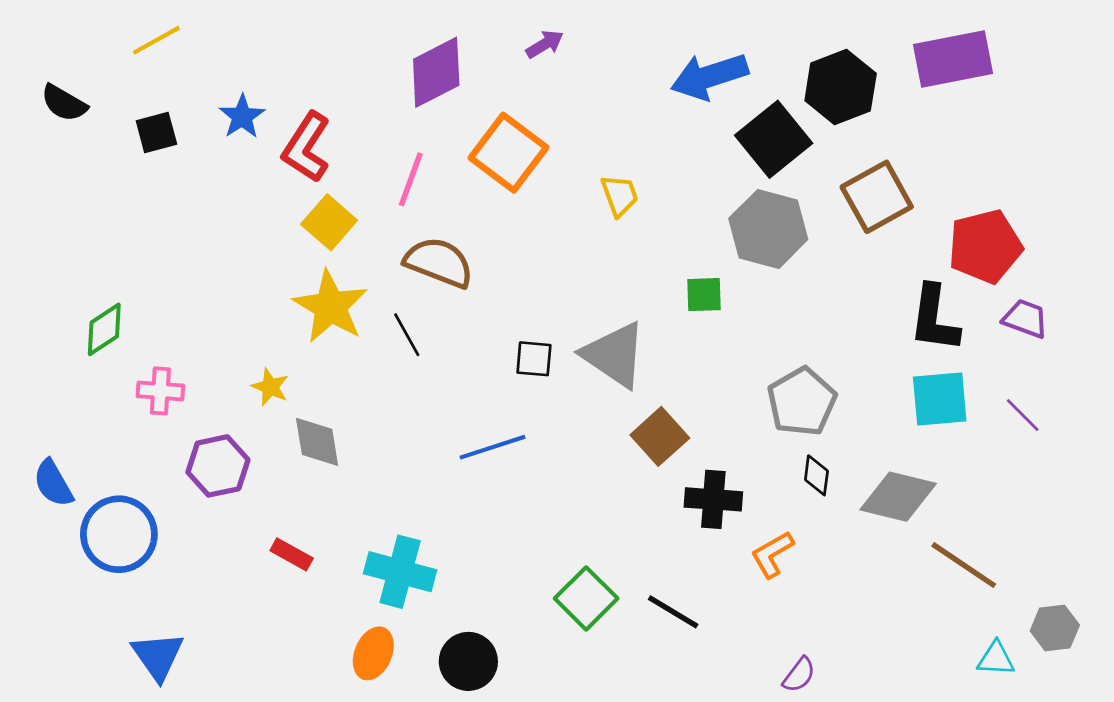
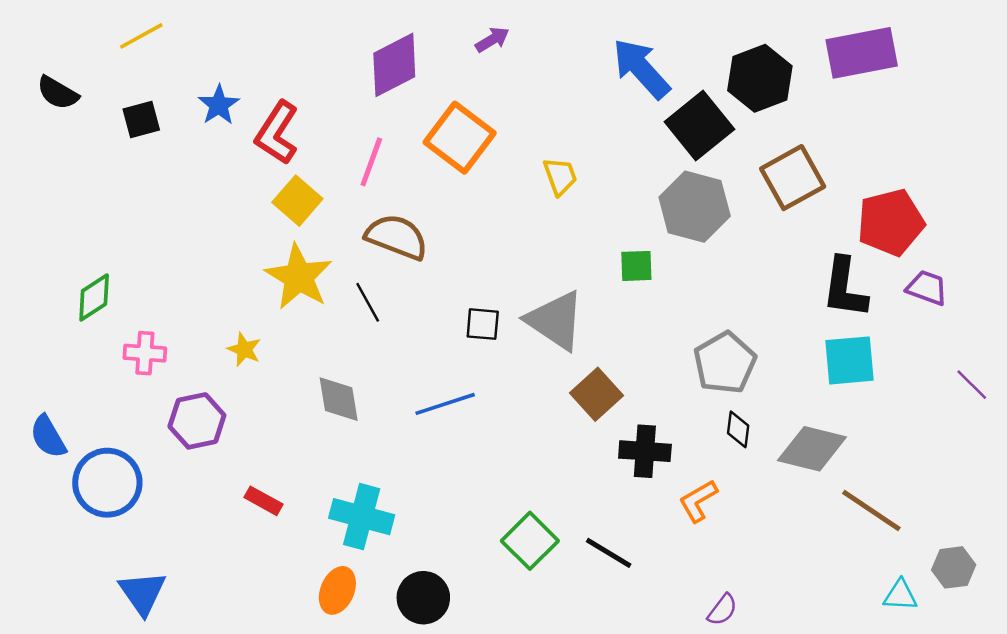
blue arrow: (709, 76) -> (641, 69), turned 66
purple line: (1023, 415) -> (972, 385), moved
gray diamond: (317, 442) -> (339, 399), moved

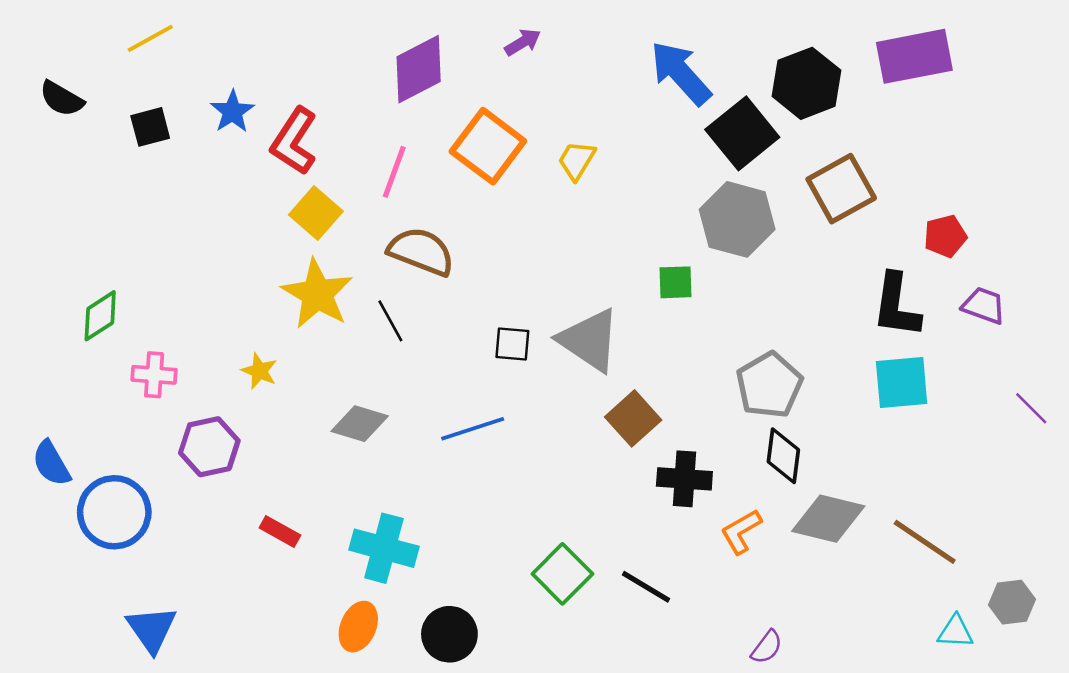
yellow trapezoid: (560, 176) -> (577, 160), moved, turned -129
red pentagon: (891, 222) -> (945, 236), size x0.6
gray diamond: (339, 399) -> (360, 424), turned -64
black diamond: (738, 429) -> (783, 456), size x1.4
gray diamond: (812, 449) -> (828, 519), moved

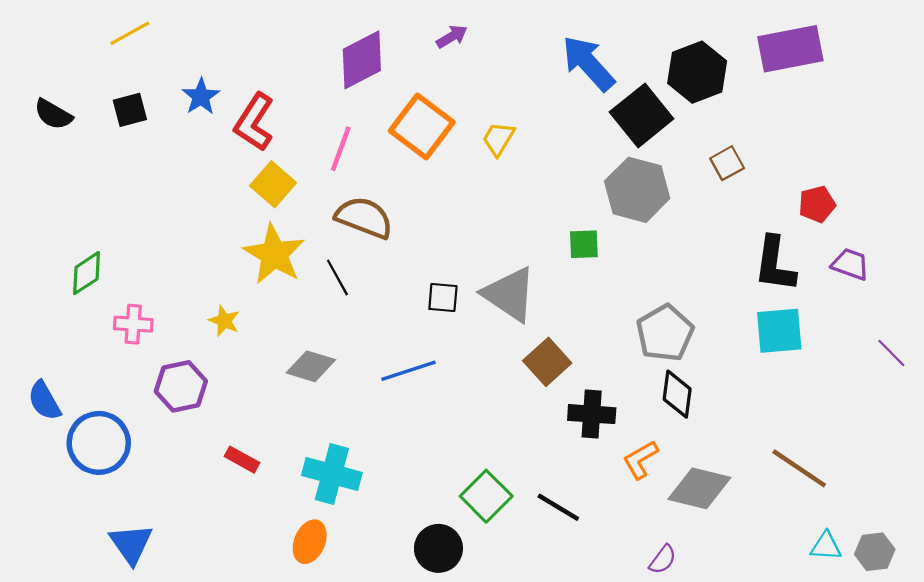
black semicircle: (62, 99) -> (53, 114), moved
brown square: (841, 189) -> (727, 163), size x0.6
gray diamond: (828, 519) -> (699, 488), moved
gray hexagon: (1012, 602) -> (875, 552), moved
black circle: (449, 634) -> (438, 548), moved

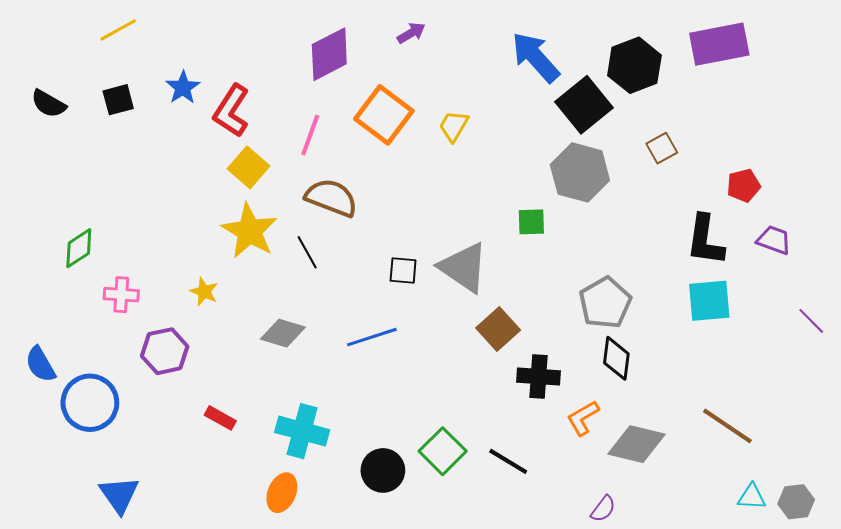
black circle: (438, 548) -> (383, 470), moved

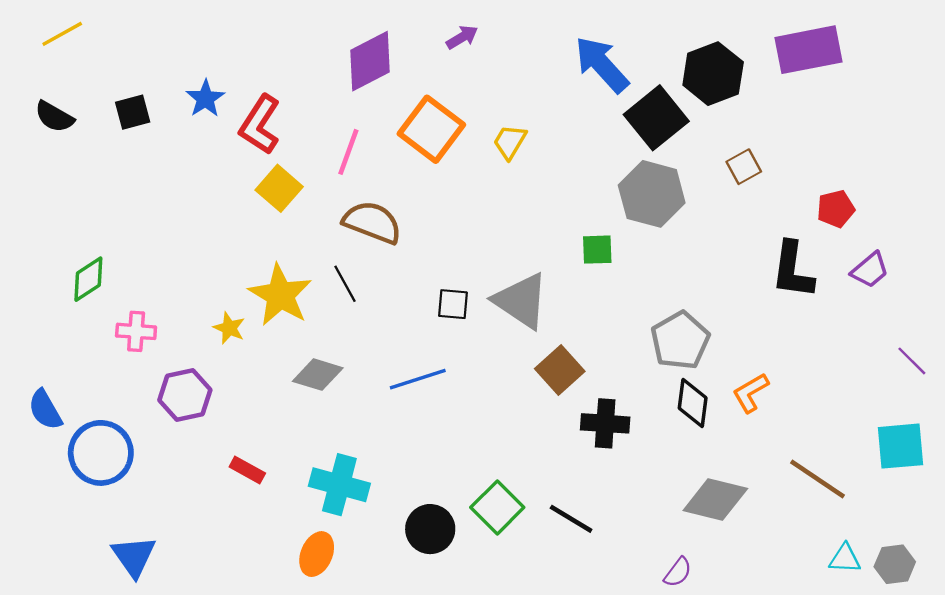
yellow line: (118, 30) -> (62, 34), moved
yellow star: (250, 231) -> (280, 295), moved
purple trapezoid: (774, 240) -> (870, 270), turned 120
cyan square: (709, 301) -> (900, 446), moved
orange L-shape: (583, 418) -> (751, 393), moved

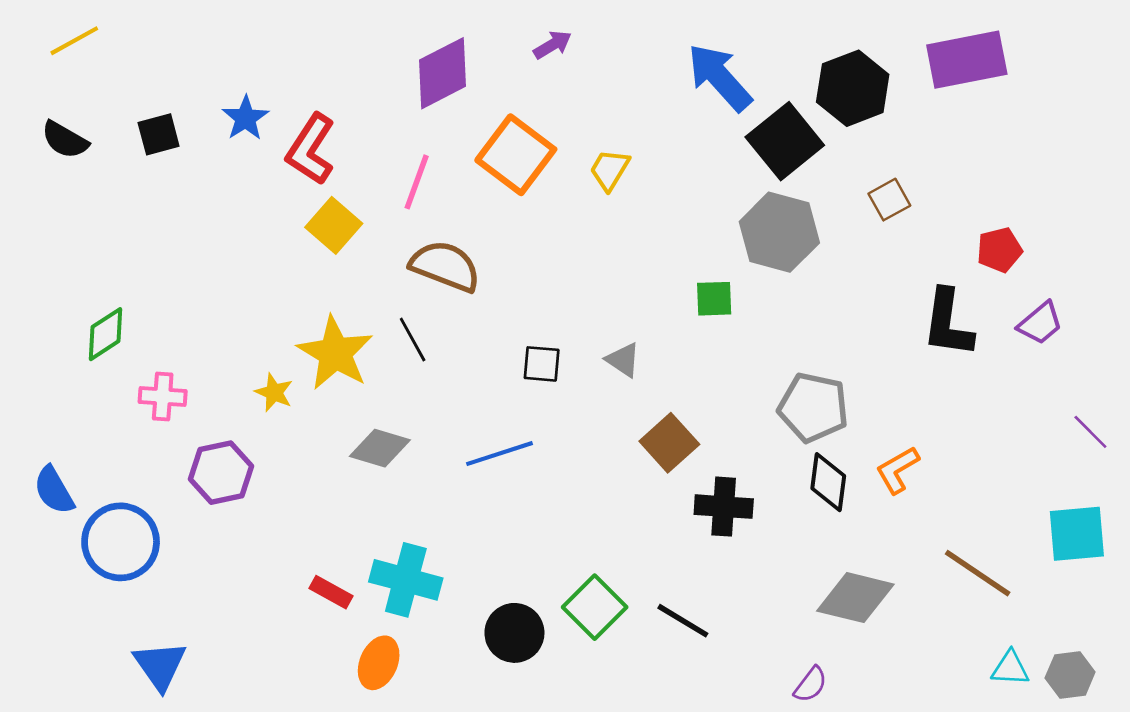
gray triangle: (521, 301) -> (623, 360), size x0.5
gray pentagon: (680, 340) -> (813, 407), turned -30
red rectangle: (247, 470) -> (331, 592), moved

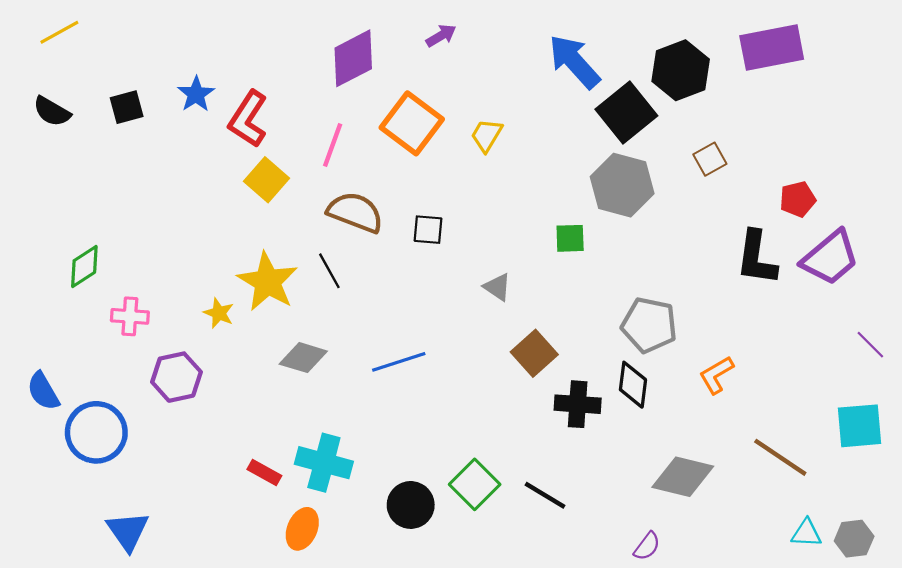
purple trapezoid: (1040, 323) -> (830, 258), size x1.6
black square: (542, 364) -> (428, 230), moved
black diamond: (828, 482) -> (633, 385), moved

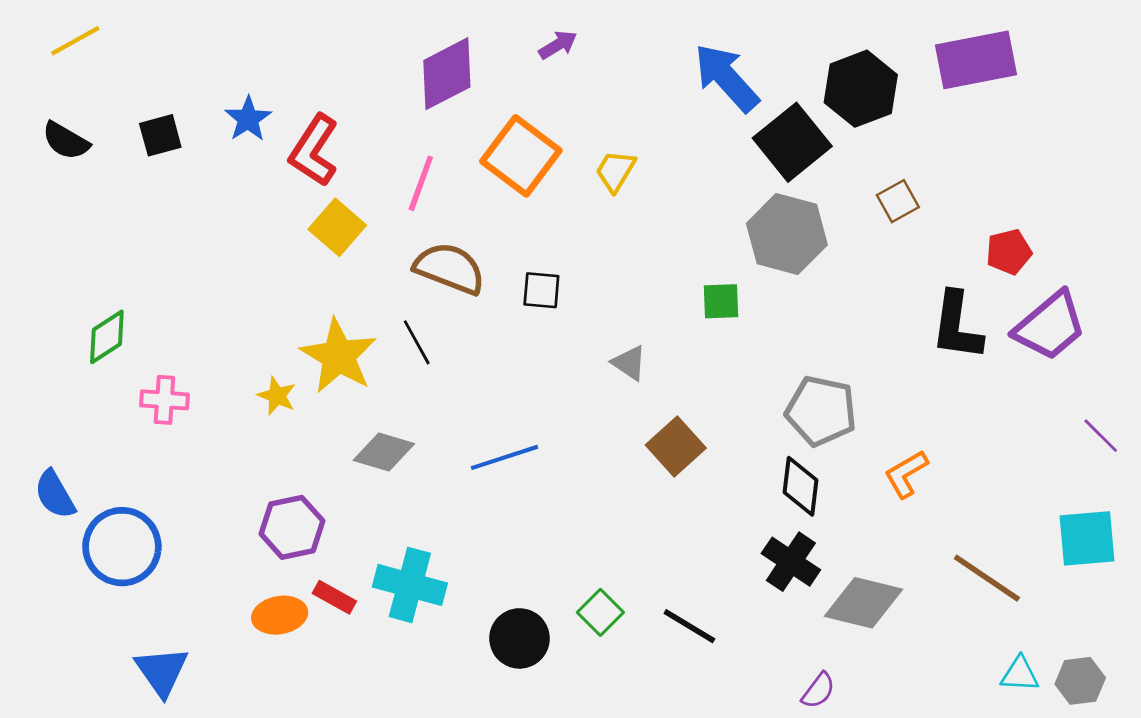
purple hexagon: (176, 377) -> (292, 527), moved
black cross: (578, 404) -> (791, 562), moved, turned 30
green square: (475, 484) -> (600, 612), size x0.7
orange ellipse: (302, 529) -> (280, 615), moved, turned 57

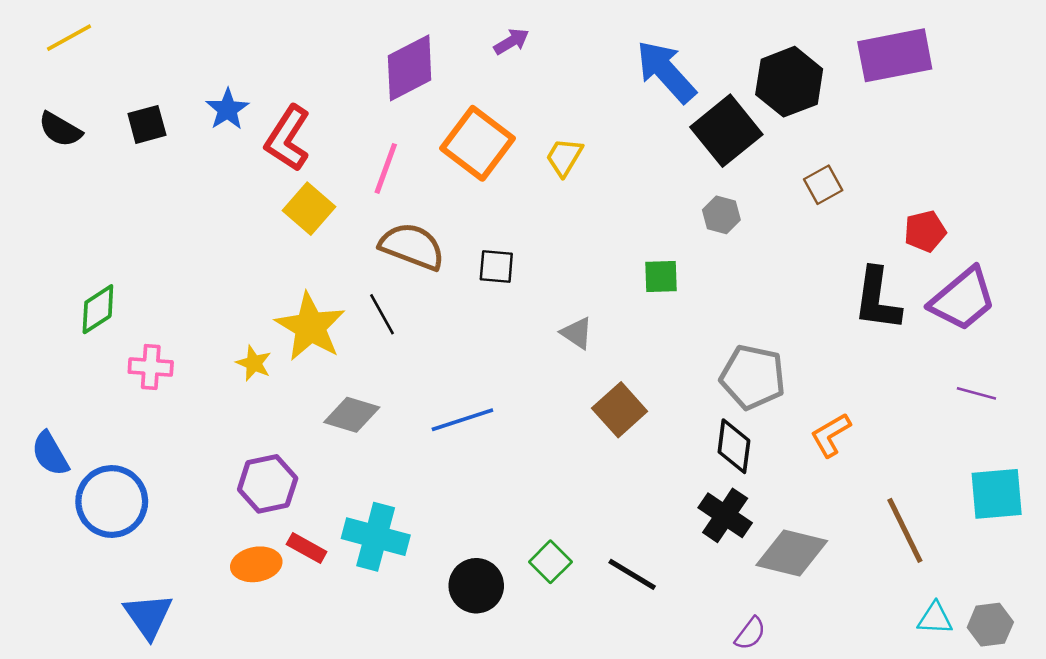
gray hexagon: (787, 234) -> (721, 215), size x0.5
purple line: (1101, 436) -> (976, 393), moved, turned -30
brown line: (987, 578) -> (905, 530), turned 30

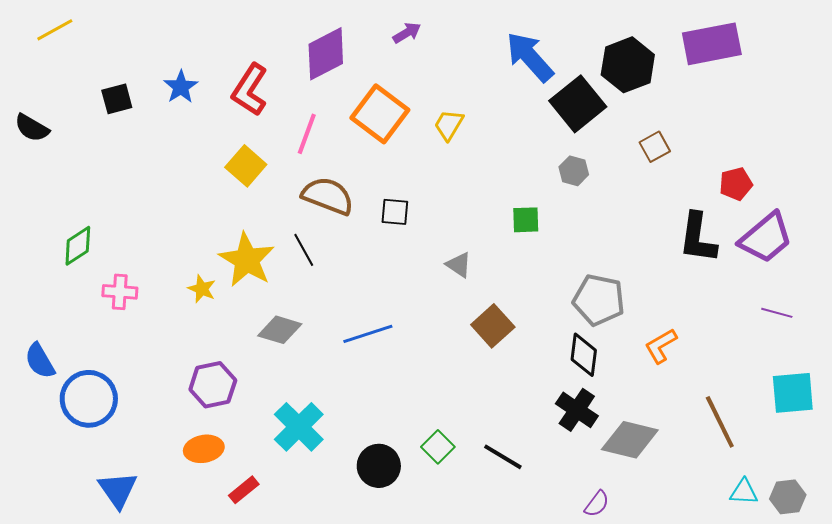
black semicircle: (60, 129) -> (32, 128), moved
red L-shape: (288, 138) -> (250, 90), moved
cyan cross: (376, 537) -> (299, 427), turned 30
red rectangle: (307, 548) -> (244, 490), moved, turned -68

